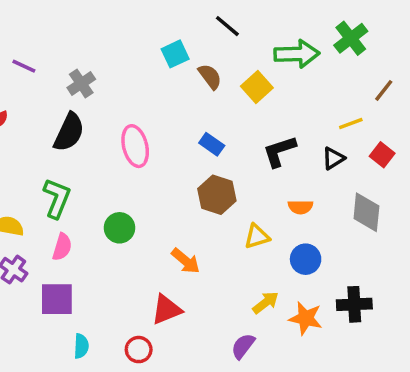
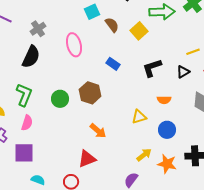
pink ellipse: (135, 146) -> (74, 45), moved
brown hexagon: (217, 195) -> (90, 93), moved
green circle: (119, 228) -> (60, 99), moved
cyan semicircle: (81, 346) -> (38, 180), turned -72

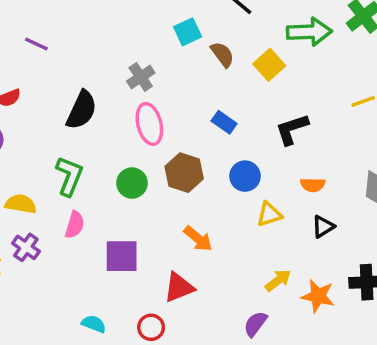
gray cross: (38, 29) -> (141, 77), moved
pink ellipse: (74, 45) -> (149, 124), moved
black triangle: (183, 72) -> (323, 227), moved
blue circle: (167, 130) -> (245, 176), moved
purple square: (24, 153) -> (122, 256), moved

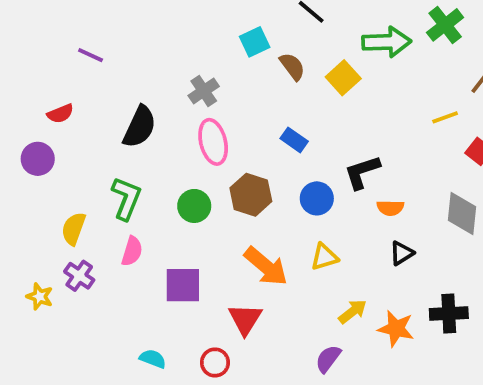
black L-shape: (292, 129) -> (362, 172), moved
yellow semicircle: (21, 204) -> (74, 229), turned -80
yellow triangle: (269, 214) -> (324, 257), moved
orange arrow: (198, 239) -> (266, 266), size x1.4
red triangle: (179, 287) -> (245, 319), turned -36

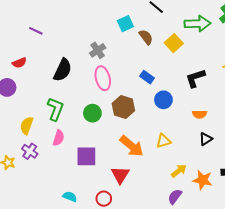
black L-shape: (362, 172) -> (195, 78), moved
blue circle: (317, 198) -> (163, 100), moved
purple semicircle: (328, 359) -> (175, 197), moved

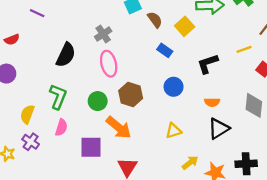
red semicircle: (19, 63) -> (12, 39), moved
blue rectangle: (147, 77) -> (165, 50), moved
black triangle: (206, 139) -> (219, 129), size x1.5
orange arrow: (132, 146) -> (119, 127), moved

